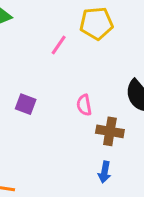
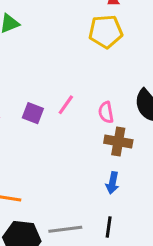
pink line: (59, 45) -> (66, 105), moved
pink semicircle: (84, 105) -> (106, 112), moved

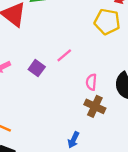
pink line: (66, 105) -> (64, 55), moved
blue arrow: (112, 183) -> (73, 140), moved

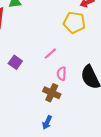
pink line: (64, 55) -> (50, 53), moved
brown cross: (95, 106) -> (52, 93), moved

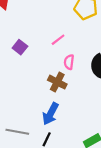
blue arrow: (47, 122) -> (50, 114), size x1.5

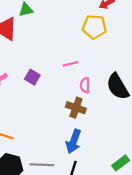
pink line: (58, 40) -> (71, 64), turned 32

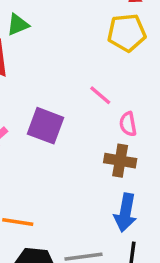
pink line: (71, 64) -> (100, 95), turned 64
purple square: (32, 77) -> (45, 126), size x1.5

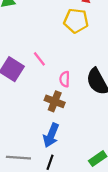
pink line: (100, 95) -> (39, 59), moved

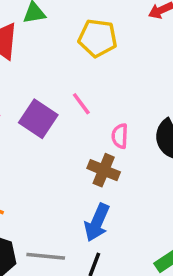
yellow pentagon: (76, 21) -> (98, 38), moved

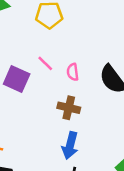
pink semicircle: (120, 136) -> (73, 72), moved

